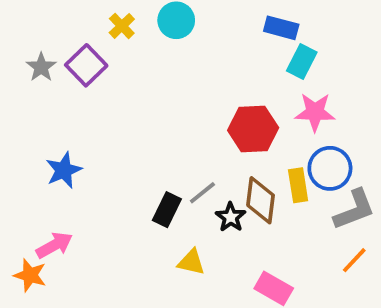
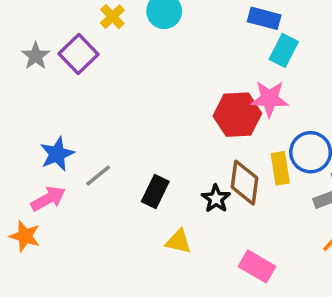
pink star: (315, 112) -> (270, 99), moved
gray line: (202, 193) -> (98, 175), moved
pink arrow: (54, 245) -> (48, 199), moved
orange star: (30, 275) -> (25, 236), moved

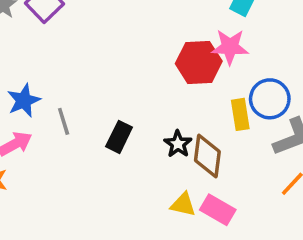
gray line: (98, 175) -> (64, 121), turned -68
brown diamond: (245, 183) -> (207, 156), moved
yellow triangle: (178, 241) -> (183, 205), moved

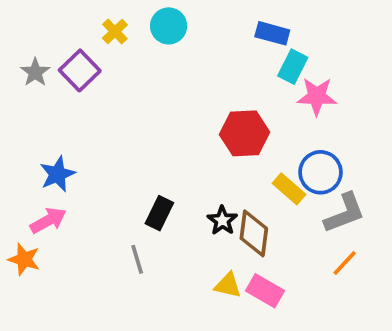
pink star: (230, 47) -> (317, 96), moved
yellow rectangle: (240, 114) -> (289, 189), turned -40
gray line: (64, 121) -> (137, 259), moved

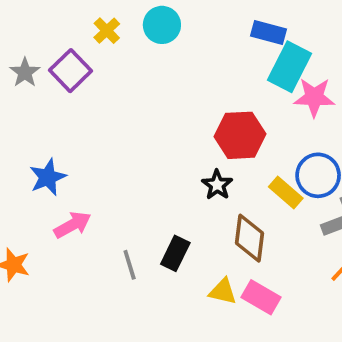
cyan rectangle: (293, 67) -> (290, 67), size x1.4
black rectangle: (159, 213) -> (175, 253), moved
pink arrow: (48, 220) -> (72, 225), moved
black star: (222, 220) -> (217, 185), moved

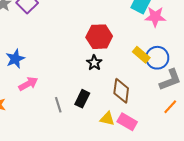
red hexagon: (240, 135) -> (99, 37), moved
black star: (217, 185) -> (94, 63), moved
yellow rectangle: (286, 192) -> (141, 55), moved

